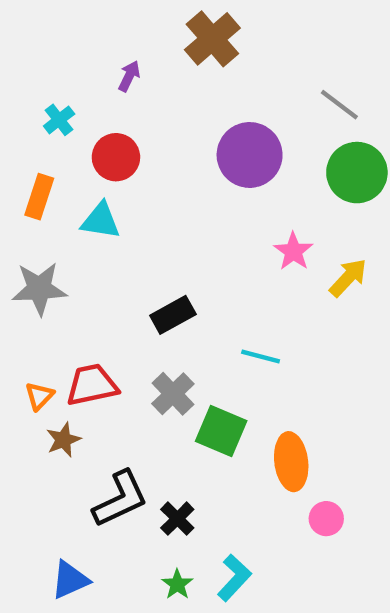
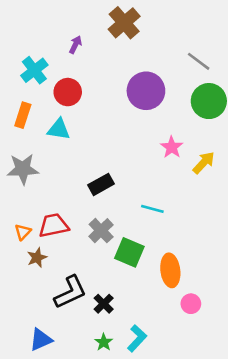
cyan cross: (59, 120) -> (34, 70), size x1.5

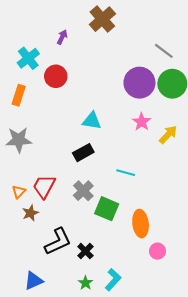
purple circle: (146, 91) -> (139, 83), moved
cyan triangle: (59, 129) -> (92, 121), moved
red trapezoid: (54, 225) -> (44, 186), turned -50

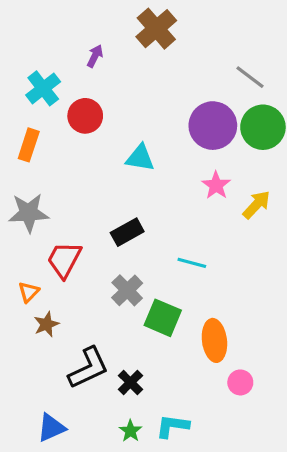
cyan triangle: (92, 121) -> (140, 158), moved
red trapezoid: (44, 186) -> (64, 260), moved
cyan L-shape: (113, 280) -> (172, 426), turned -125

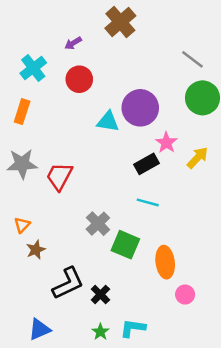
purple arrow: (95, 56) -> (73, 43), turned -147
red circle: (85, 116) -> (79, 79), moved
purple circle: (213, 126) -> (140, 108), moved
black rectangle: (127, 232) -> (146, 164), moved
red trapezoid: (64, 260) -> (59, 176), moved

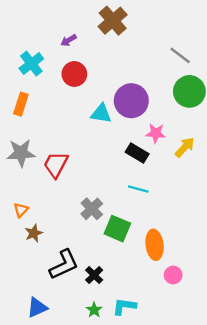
pink star: (166, 143) -> (156, 133), turned -30
black rectangle: (146, 164) -> (137, 153), turned 60

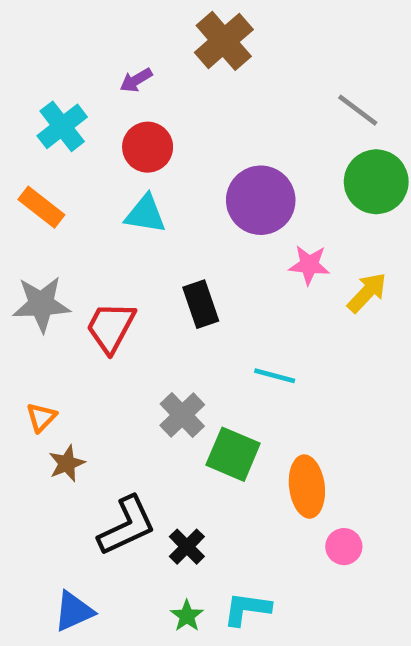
orange rectangle: (21, 104) -> (41, 207), turned -70
cyan triangle: (101, 114) -> (145, 214), moved
black rectangle: (137, 153) -> (201, 304), moved, turned 40

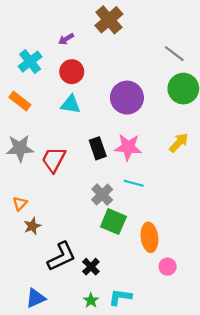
pink star: (309, 265) -> (128, 147), moved, size x1.4
gray cross: (182, 415) -> (102, 195), moved

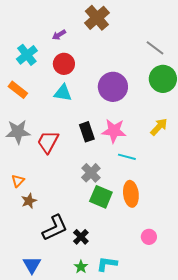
cyan line: (134, 183) -> (127, 157), moved
orange ellipse: (150, 237) -> (131, 194), moved
blue triangle: (36, 298) -> (32, 265), turned -36

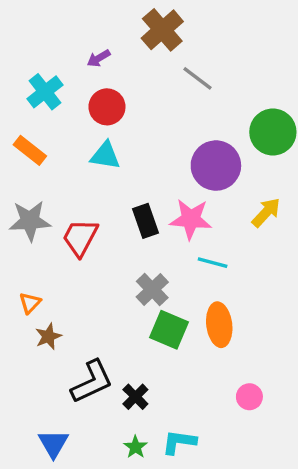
gray line: (155, 48) -> (197, 78), moved
purple circle: (113, 87) -> (216, 166), moved

